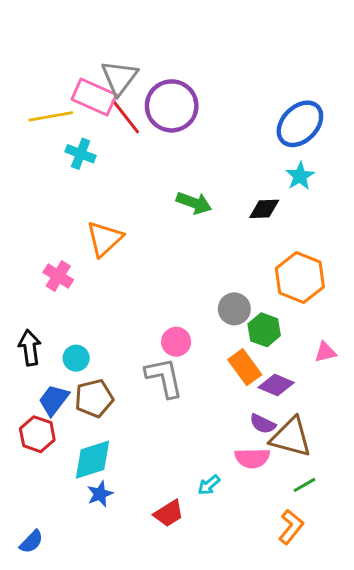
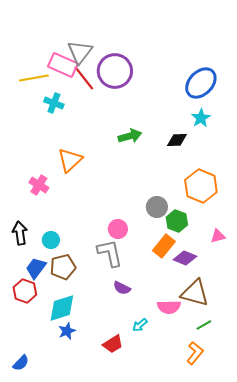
green arrow: (194, 203) -> (130, 136), turned -35
orange rectangle: (245, 367) -> (164, 246), turned 75
purple semicircle: (263, 424) -> (122, 288), moved

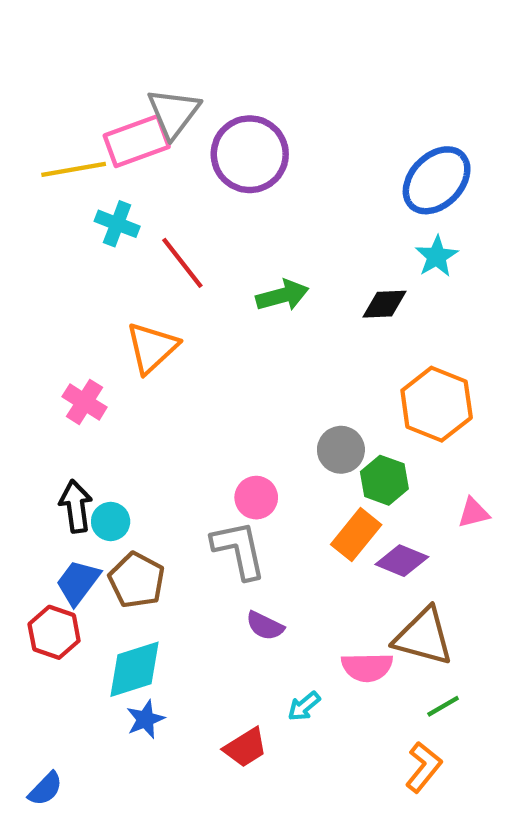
pink rectangle: (63, 65) -> (137, 141), turned -44
red line: (84, 78) -> (182, 263), moved
black arrow: (20, 233) -> (76, 506), moved
brown pentagon: (63, 267) -> (137, 580), turned -30

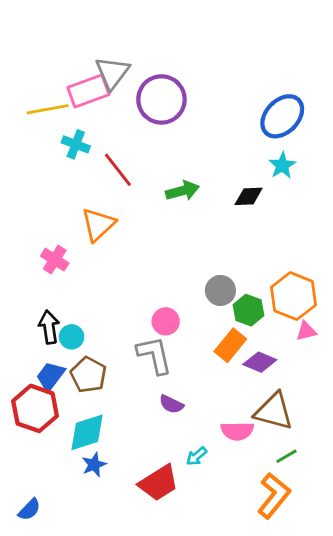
orange hexagon: (437, 404) -> (293, 296), moved
red hexagon: (54, 632) -> (35, 408), size x1.4
red trapezoid: (245, 747) -> (159, 483), size x1.4
orange L-shape: (424, 767) -> (274, 496), size x1.4

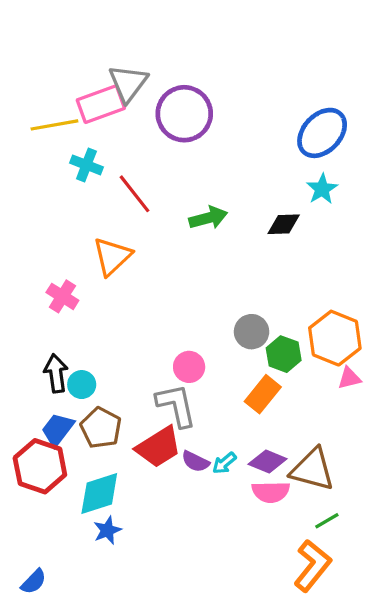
purple diamond: (260, 362) -> (268, 461), moved
cyan arrow: (197, 456) -> (224, 463), moved
red trapezoid: (159, 483) -> (159, 447), moved

